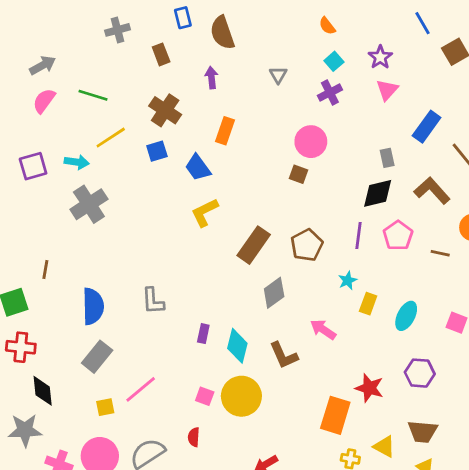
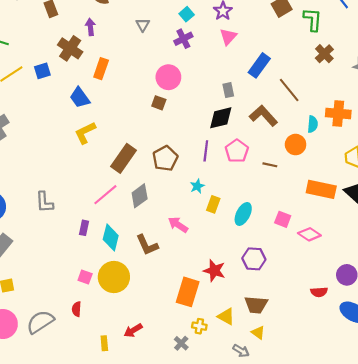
brown cross: (165, 110) -> (70, 48), moved
blue square: (157, 151) -> (42, 71), moved
pink line: (141, 389) -> (105, 195), moved

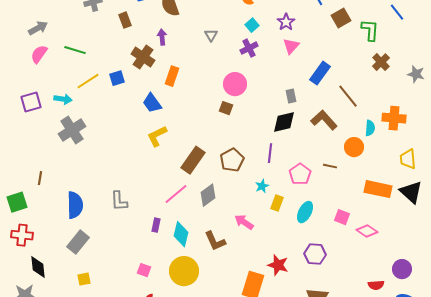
pink pentagon: (237, 151) -> (300, 174), moved
pink square: (85, 277) -> (144, 270), moved

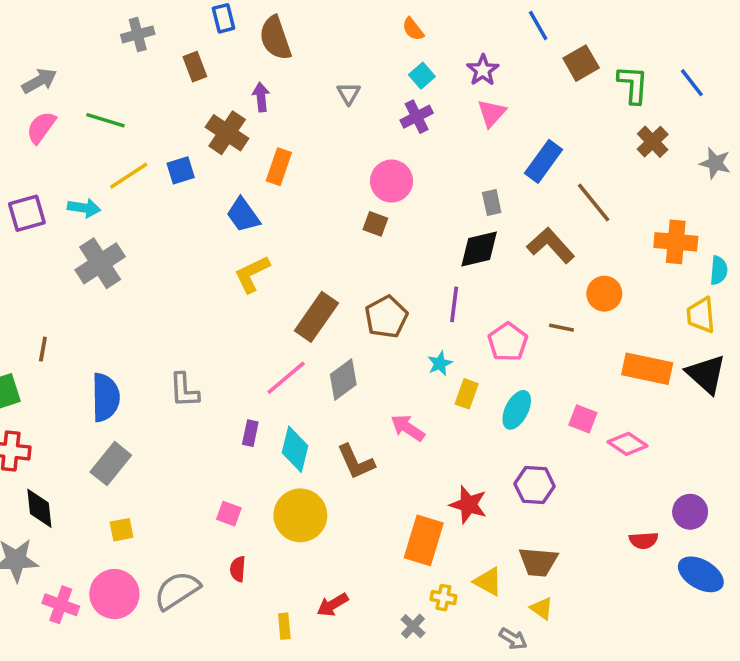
blue line: (397, 12) -> (692, 83), moved
cyan semicircle: (370, 128) -> (719, 270), moved

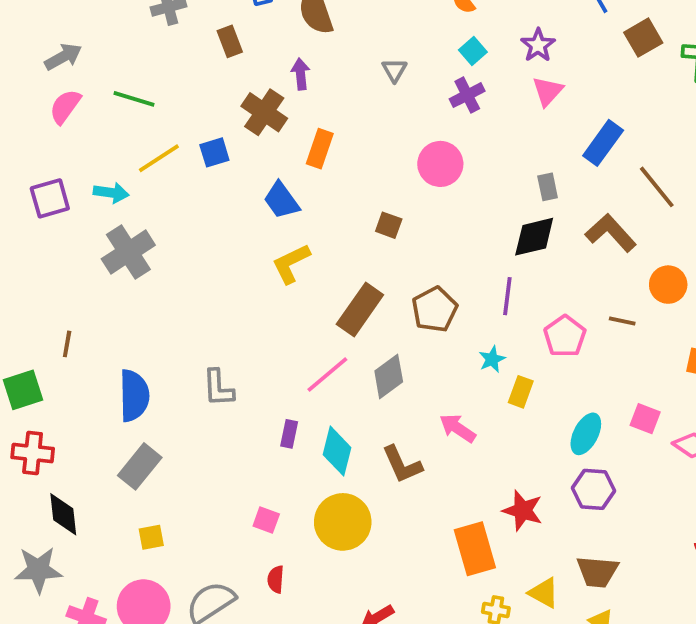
brown square: (375, 224) -> (389, 225), moved
cyan ellipse: (517, 410) -> (586, 434), moved
orange rectangle: (424, 540) -> (475, 549), turned -33

